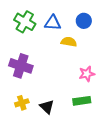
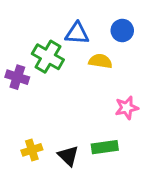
green cross: (25, 22) -> (48, 57), moved
purple cross: (21, 66) -> (17, 77), moved, size x0.7
green rectangle: (82, 101) -> (105, 147), moved

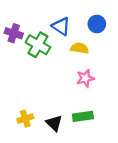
blue triangle: (77, 33) -> (61, 26), turned 30
purple cross: (17, 77) -> (14, 33), moved
pink star: (127, 108) -> (85, 78), moved

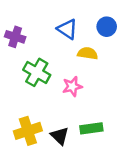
green cross: (38, 45) -> (37, 72), moved
pink star: (85, 78) -> (72, 86), moved
yellow cross: (25, 119) -> (28, 131), size x1.5

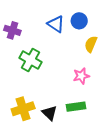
blue circle: (107, 27) -> (79, 21), moved
yellow semicircle: (88, 53) -> (91, 44), moved, turned -77
pink star: (72, 86) -> (81, 76), moved

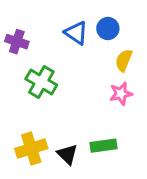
pink star: (81, 76) -> (121, 94), moved

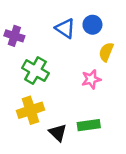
pink star: (121, 94) -> (91, 79), moved
yellow cross: (31, 149) -> (30, 110), moved

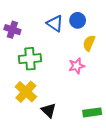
green cross: (35, 71) -> (30, 59), turned -35
yellow cross: (30, 110) -> (26, 92), turned -30
green rectangle: (89, 125) -> (92, 112), moved

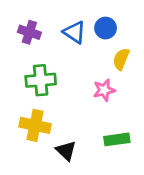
purple cross: (12, 30) -> (29, 32), moved
yellow cross: (26, 92) -> (35, 125), turned -30
green rectangle: (92, 112) -> (117, 139), moved

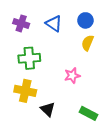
blue circle: (106, 28) -> (85, 20), moved
pink star: (104, 90) -> (72, 76), moved
green rectangle: (117, 139) -> (89, 113), moved, turned 36

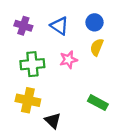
pink star: (72, 76) -> (69, 60), moved
green rectangle: (89, 113) -> (98, 103), moved

